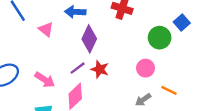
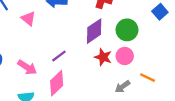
green circle: (160, 38) -> (127, 30), moved
purple diamond: (89, 39) -> (94, 31), moved, turned 30
red star: (100, 69) -> (103, 57), moved

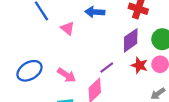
purple line: (59, 56) -> (107, 68), moved

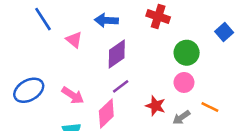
purple diamond: (131, 40) -> (117, 54), moved
red star: (139, 65) -> (156, 106), moved

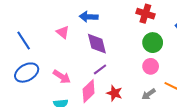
red cross: (158, 16) -> (145, 14), moved
blue line: (43, 19) -> (24, 41), moved
purple diamond: (117, 54) -> (97, 44), turned -70
red star: (156, 106) -> (114, 93), moved

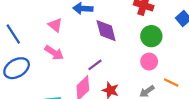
purple diamond: (97, 44) -> (106, 31), moved
pink arrow: (62, 77) -> (54, 53), moved

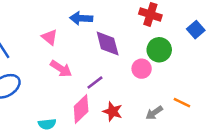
pink arrow: (54, 53) -> (61, 69), moved
pink circle: (149, 62) -> (142, 69), moved

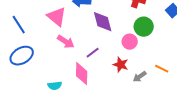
pink triangle: (50, 37) -> (57, 17), size x1.5
pink diamond: (81, 109) -> (82, 74), turned -45
red star: (113, 111) -> (121, 65), moved

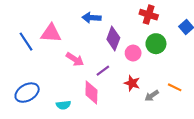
pink triangle: (57, 17) -> (51, 33), moved, turned -35
purple diamond: (103, 22) -> (113, 38), turned 35
pink circle: (130, 42) -> (133, 53), moved
blue ellipse: (22, 56) -> (27, 93), moved

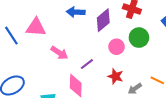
purple diamond: (113, 38) -> (103, 20), moved, turned 30

